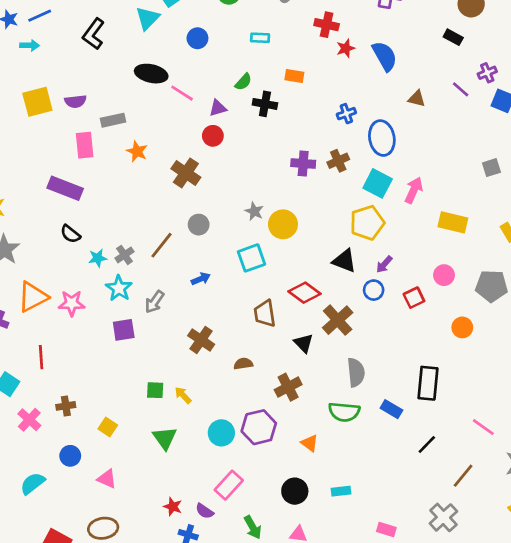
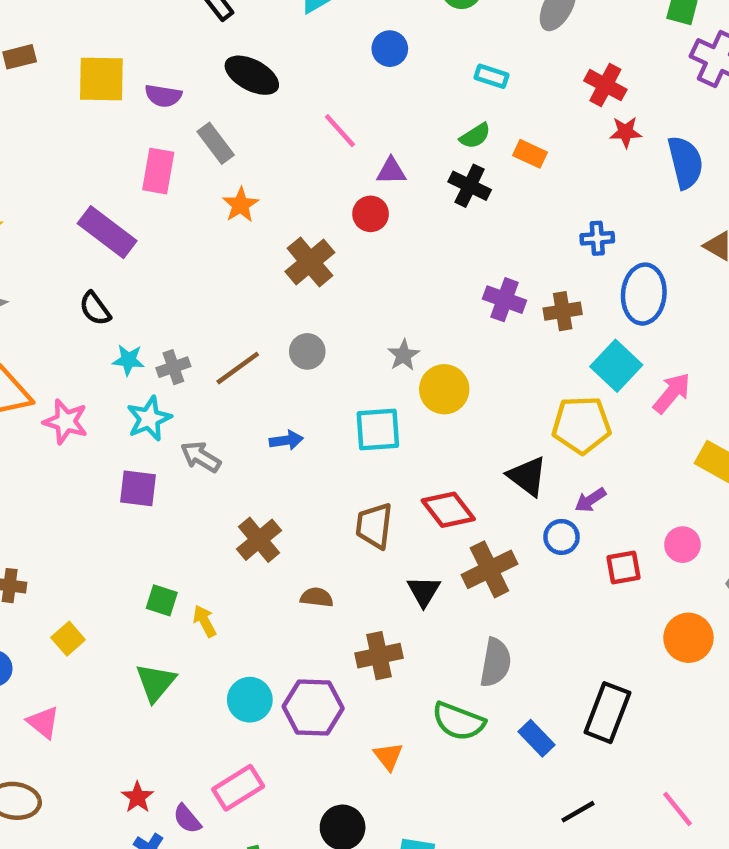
black ellipse: (151, 74) -> (252, 75), moved
green semicircle: (243, 82) -> (475, 136), moved
gray rectangle: (113, 120) -> (216, 143), turned 50
gray arrow: (154, 302) -> (201, 457), turned 70
orange circle: (462, 327) -> (688, 638), size x1.4

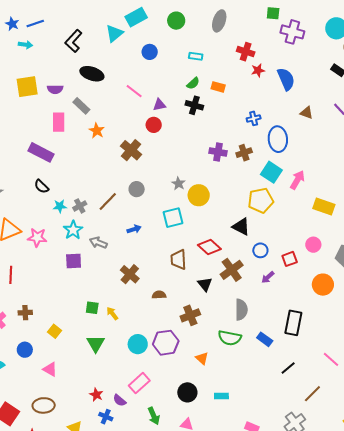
purple arrow: (590, 500) -> (268, 277), moved

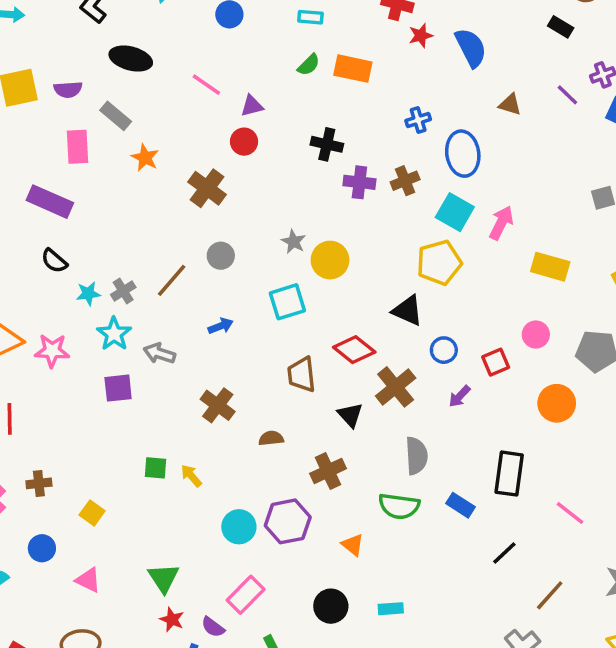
orange rectangle: (218, 87) -> (353, 69), size x1.5
black cross: (194, 105) -> (327, 144), moved
green triangle: (96, 344) -> (164, 578), moved
pink line: (331, 359) -> (570, 513), moved

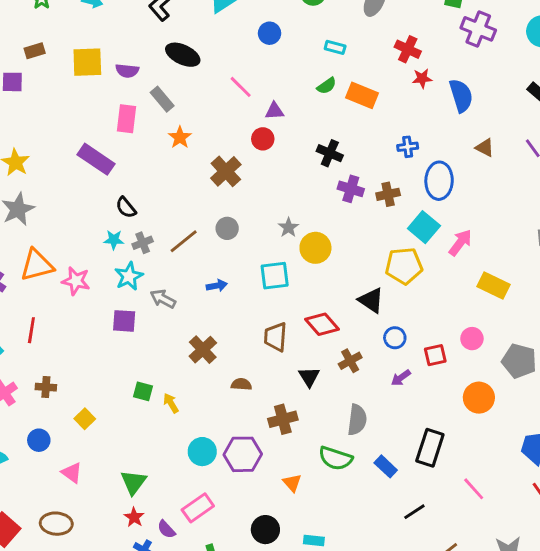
black semicircle: (54, 261) -> (126, 207), moved
brown cross: (396, 387) -> (350, 361), size x0.7

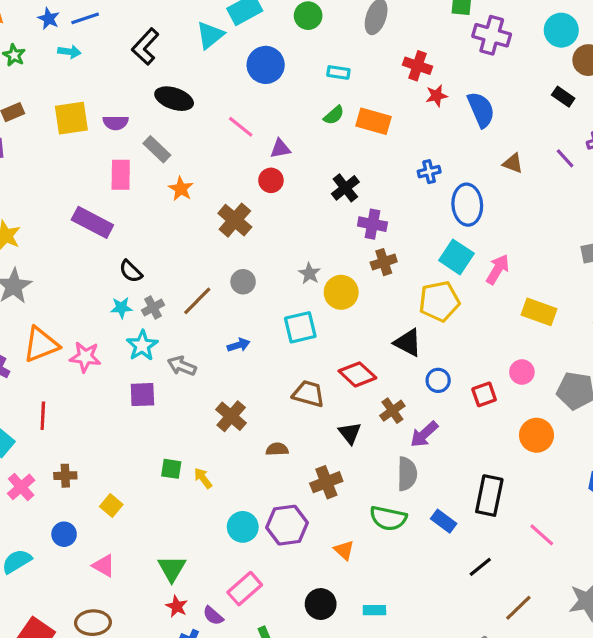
blue circle: (270, 33) -> (266, 65), size x1.5
black cross: (330, 153) -> (345, 188), turned 35
brown cross: (388, 194) -> (384, 262), moved
brown trapezoid: (275, 337) -> (308, 394), turned 108
purple arrow: (401, 378) -> (424, 434), moved, size x1.4

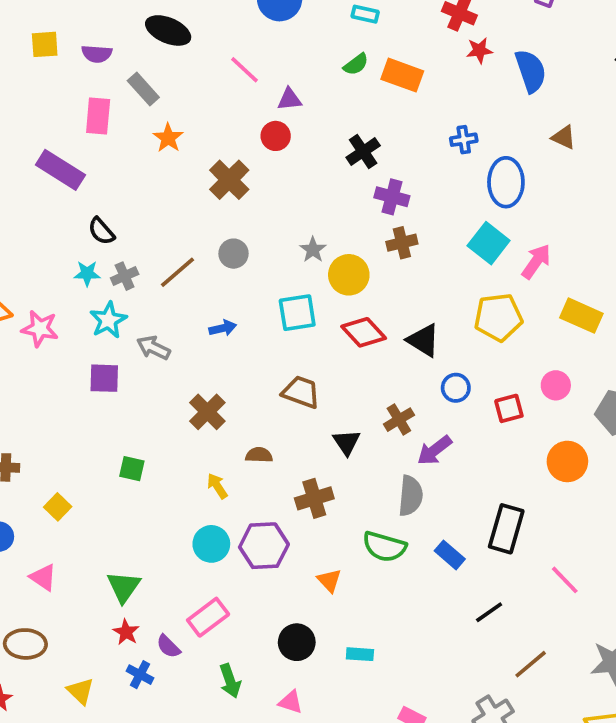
yellow square: (71, 118) -> (45, 44), size x0.7
yellow pentagon: (439, 301) -> (498, 317), moved
red diamond: (357, 374) -> (364, 332), moved
yellow arrow: (203, 478) -> (217, 486), moved

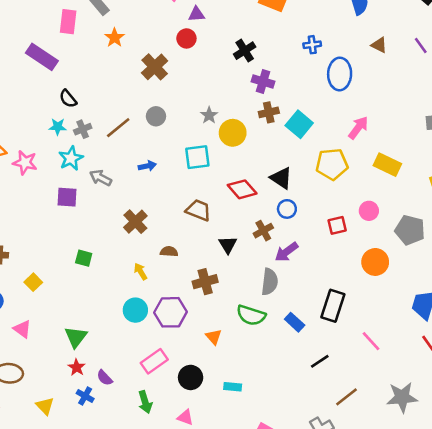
cyan square: (489, 243) -> (299, 124), moved
red diamond: (364, 332) -> (242, 189), moved
blue circle: (456, 388) -> (287, 209), moved
pink rectangle: (208, 617) -> (154, 361), moved

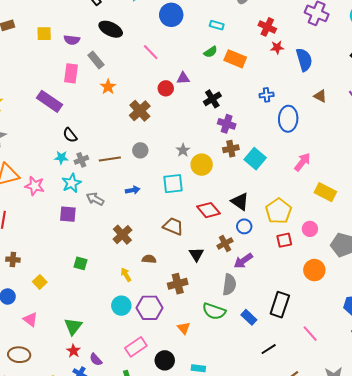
purple triangle: (196, 14) -> (183, 78), moved
brown line: (118, 128) -> (110, 159), turned 30
yellow pentagon: (332, 164) -> (278, 211), moved, turned -30

